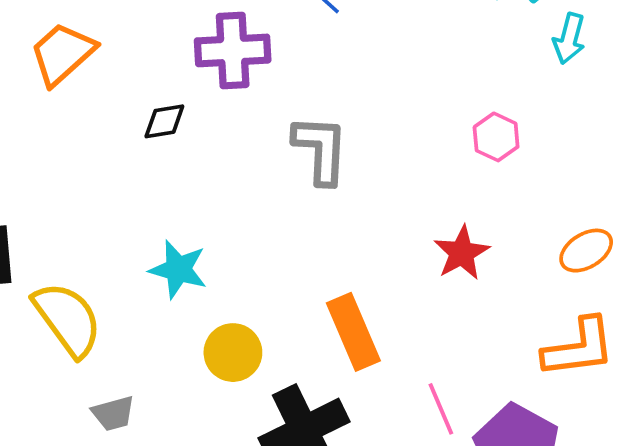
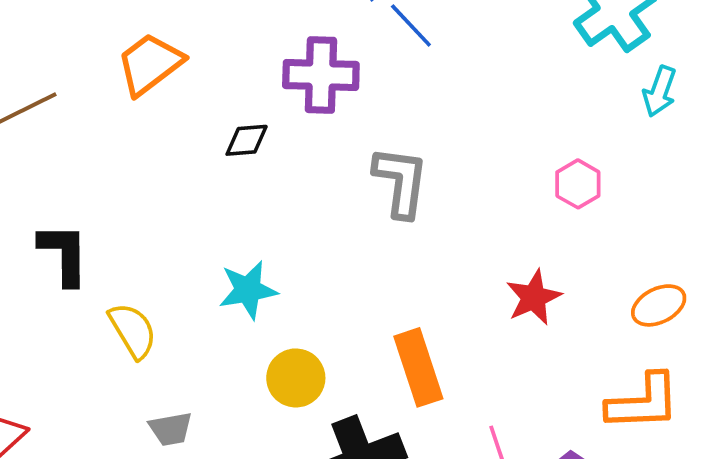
cyan star: (178, 269) -> (248, 290), turned -30
yellow semicircle: (68, 319) -> (133, 331), size x0.7

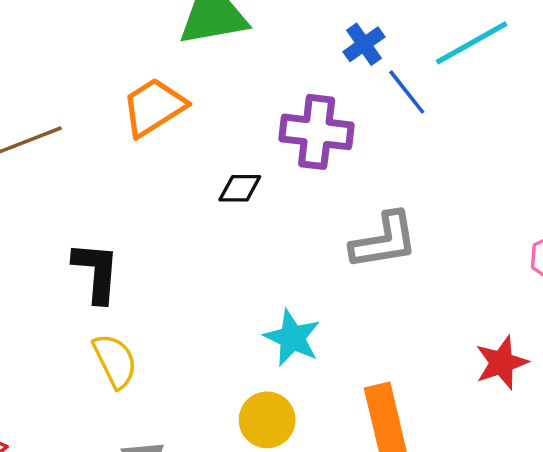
gray L-shape: (401, 182) -> (384, 241), turned 68
black L-shape: (64, 254) -> (96, 272), moved
cyan star: (248, 290) -> (292, 338), moved, turned 30

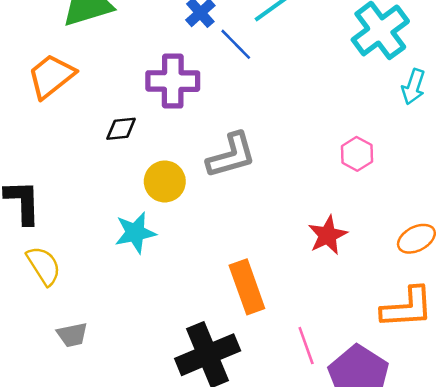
cyan star: (292, 338) -> (135, 233), moved, turned -30
yellow circle: (267, 420) -> (165, 181), moved

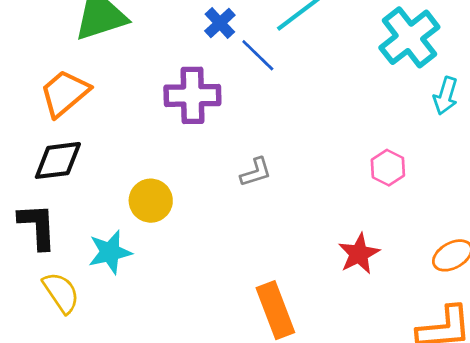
black diamond: (121, 129) -> (58, 160), moved, size x1.5
gray L-shape: (231, 155) -> (256, 172), size x0.6
yellow circle: (165, 181) -> (151, 201), moved
cyan star: (135, 233) -> (110, 252), moved

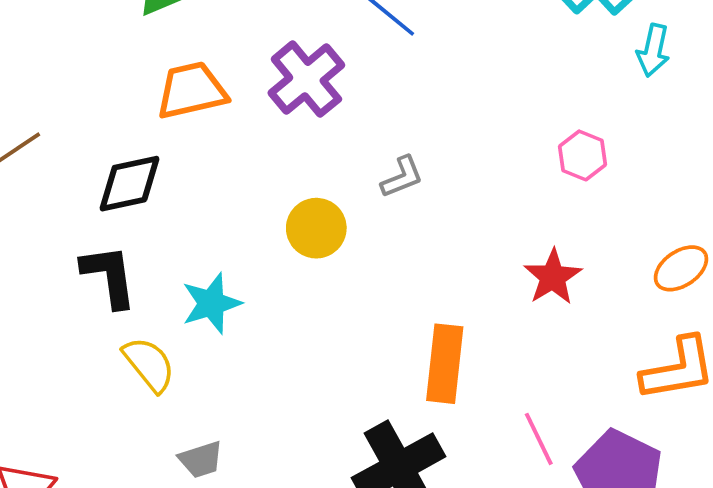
orange trapezoid: (65, 93) -> (192, 90), moved, turned 32
purple cross: (192, 95) -> (306, 79), turned -34
yellow circle: (151, 201) -> (316, 228), moved
orange rectangle: (275, 310) -> (445, 364), turned 32

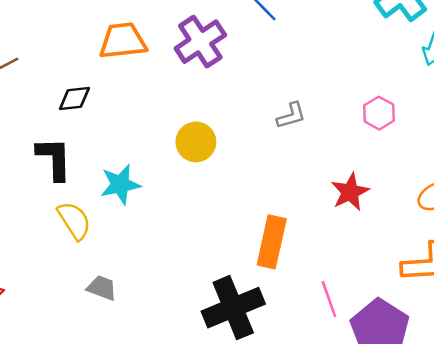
gray L-shape: (402, 177) -> (291, 116), moved
black diamond: (129, 184) -> (74, 98), size x0.7
gray trapezoid: (201, 459) -> (102, 288), turned -148

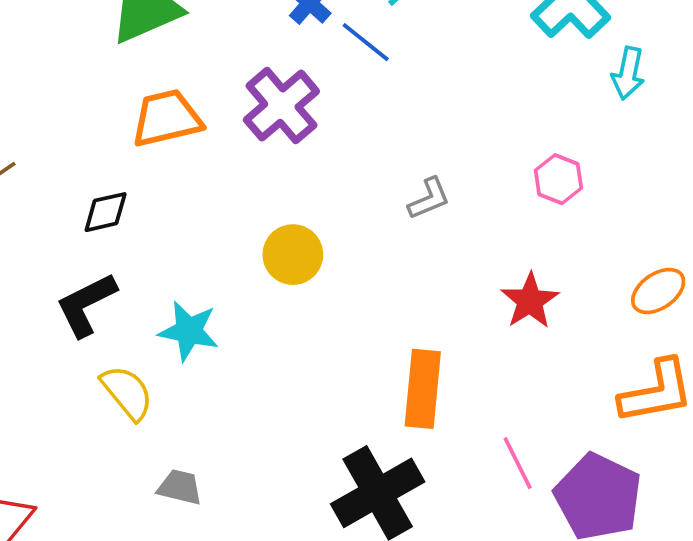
black L-shape: (54, 159) -> (86, 305), turned -108
cyan star: (120, 184) -> (189, 331), turned 30

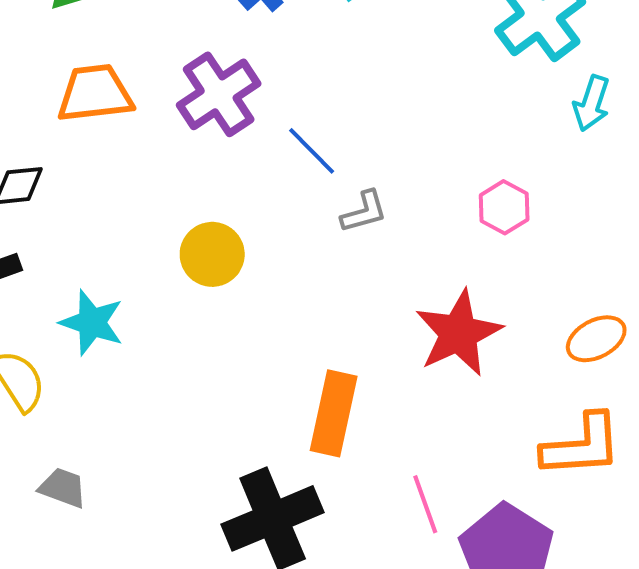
blue line: (366, 42) -> (312, 151), moved
red star: (530, 301) -> (458, 333), size x1.4

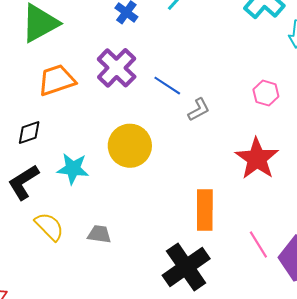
yellow circle: (212, 254) -> (130, 146), size x1.4
cyan star: (92, 323) -> (73, 169), moved
gray trapezoid: (63, 488) -> (99, 234), moved

